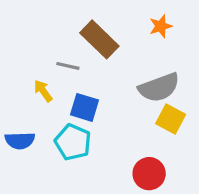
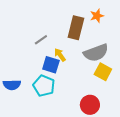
brown rectangle: (99, 39) -> (76, 28), moved, turned 60
gray line: (68, 66) -> (41, 40), turned -48
yellow arrow: (43, 91) -> (60, 55), moved

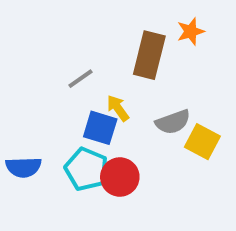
gray semicircle: (96, 53) -> (173, 122), moved, size x0.7
red circle: (90, 105) -> (120, 177), moved

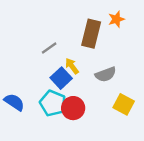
blue square: (100, 128) -> (61, 78), turned 30
yellow square: (202, 142) -> (124, 104), moved
blue semicircle: (23, 167) -> (14, 102), turned -145

